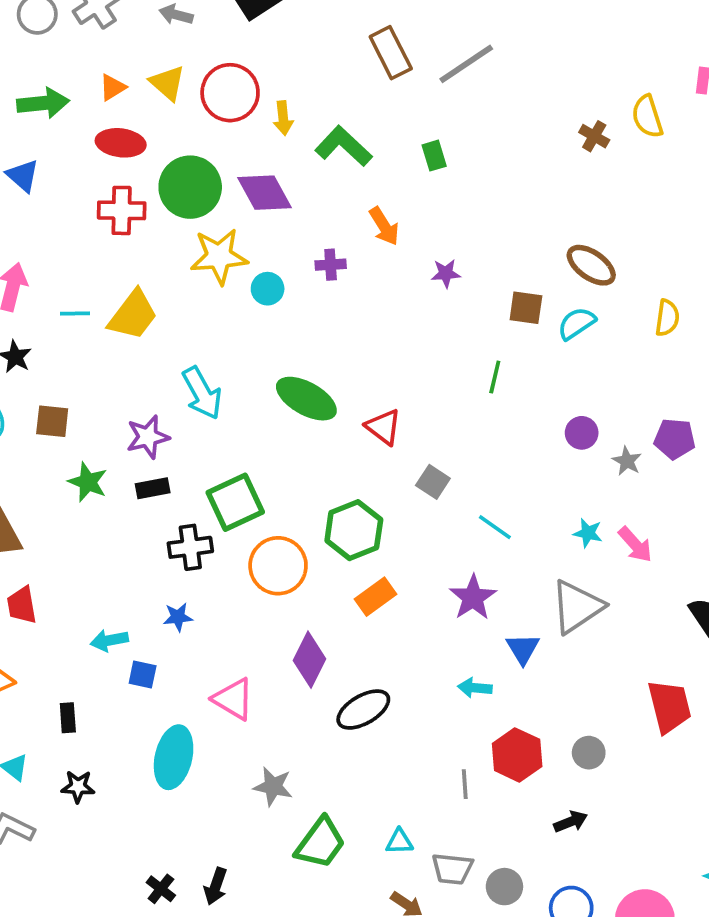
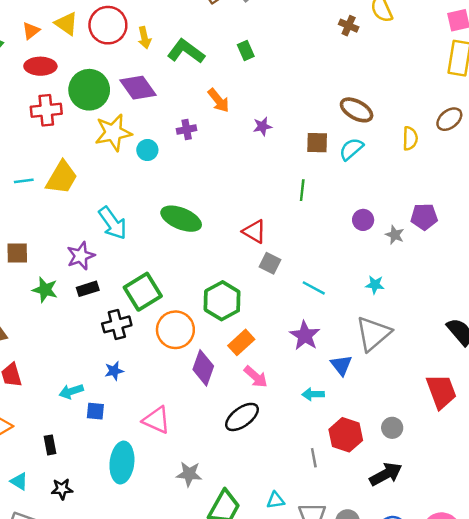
red triangle: (384, 427) -> (254, 231), moved
pink arrow: (635, 545) -> (256, 377), moved
purple diamond: (309, 660) -> (203, 368), moved
black arrow: (571, 822) -> (386, 474), size x1.5

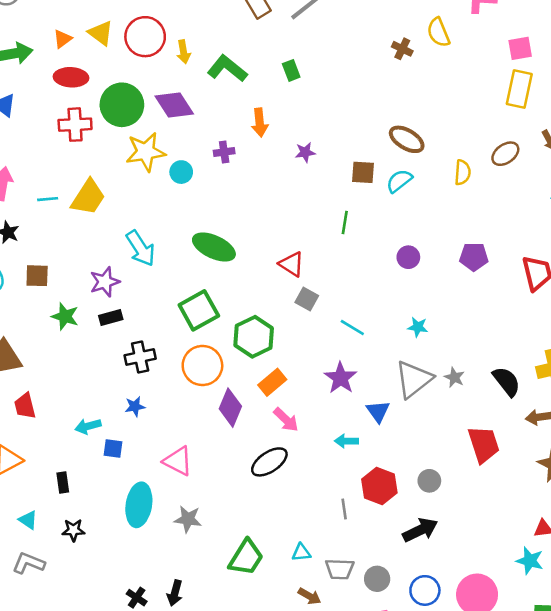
orange arrow: (219, 100) -> (260, 122), turned 30
gray star: (395, 235) -> (454, 377), moved
green square: (143, 292) -> (199, 310), moved
gray star: (189, 474) -> (188, 519), moved

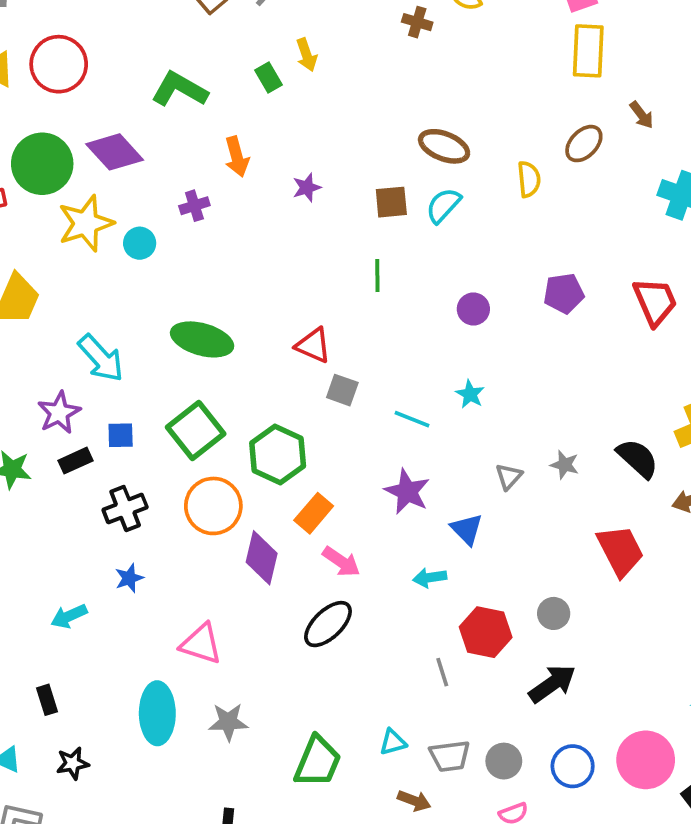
yellow arrow: (184, 52) -> (307, 55), moved
cyan star: (418, 327) -> (470, 394), moved, turned 30
gray triangle: (414, 379) -> (509, 477), size x0.5
blue square: (113, 448) -> (121, 435), moved

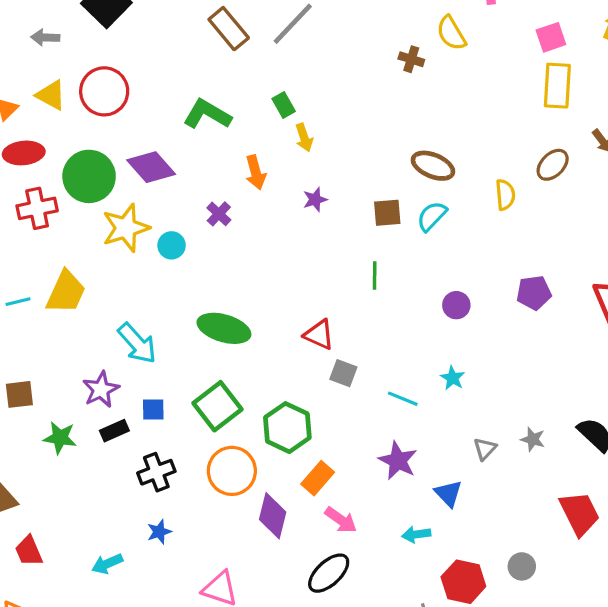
yellow arrow: (307, 55) -> (304, 138), moved
purple cross: (194, 206) -> (219, 214), turned -30

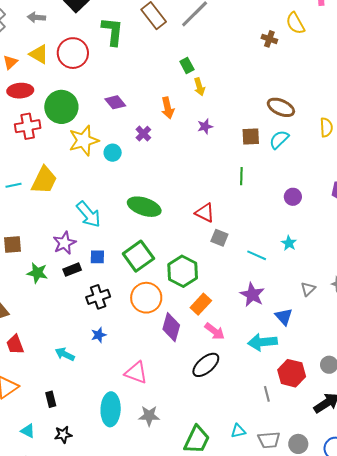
green L-shape: (207, 114) -> (113, 31), moved, turned 64
purple diamond: (151, 167) -> (115, 102), moved, size x0.7
cyan arrow: (416, 534) -> (262, 342), size x1.6
cyan arrow: (107, 564) -> (65, 354), turned 48

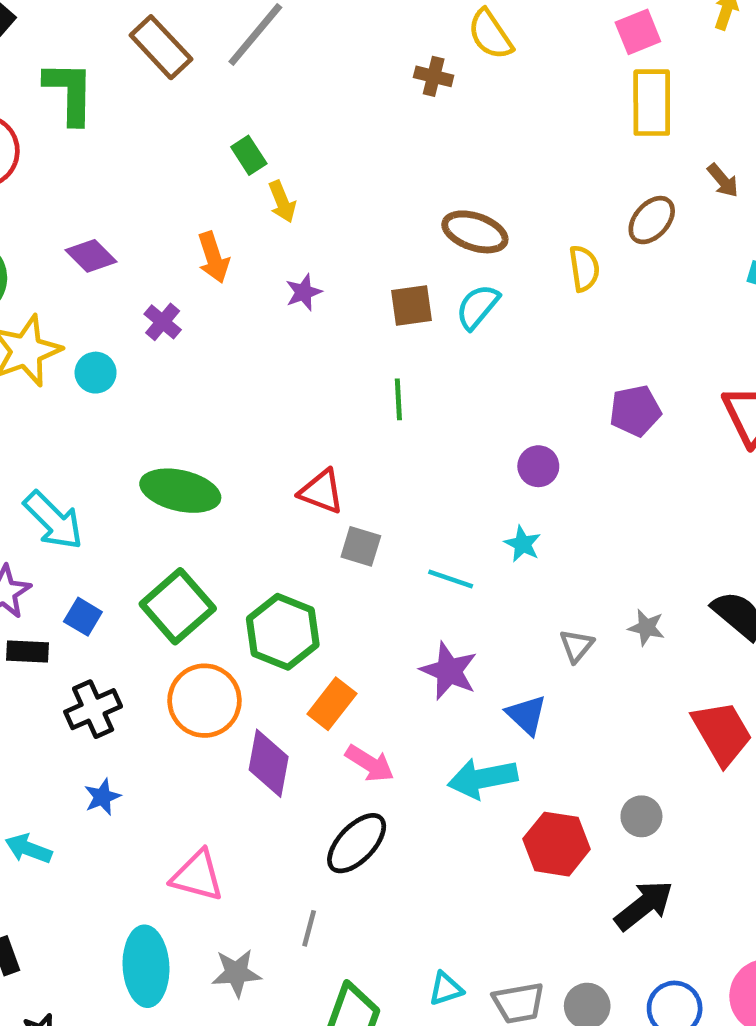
purple circle: (293, 197) -> (538, 466), moved
blue square: (97, 257) -> (83, 617), turned 35
black rectangle: (72, 270) -> (27, 651), turned 30
gray line: (267, 394) -> (309, 928), moved, turned 35

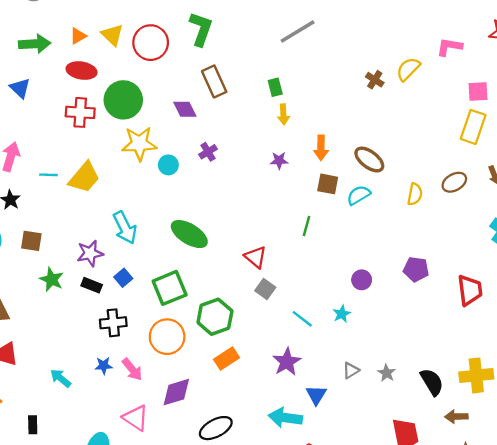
yellow semicircle: (490, 34) -> (408, 69), turned 60
brown rectangle: (161, 47) -> (214, 82), moved
orange arrow: (213, 257) -> (321, 148), moved
purple diamond: (269, 763) -> (176, 392), moved, turned 44
pink arrow: (370, 764) -> (132, 369), moved

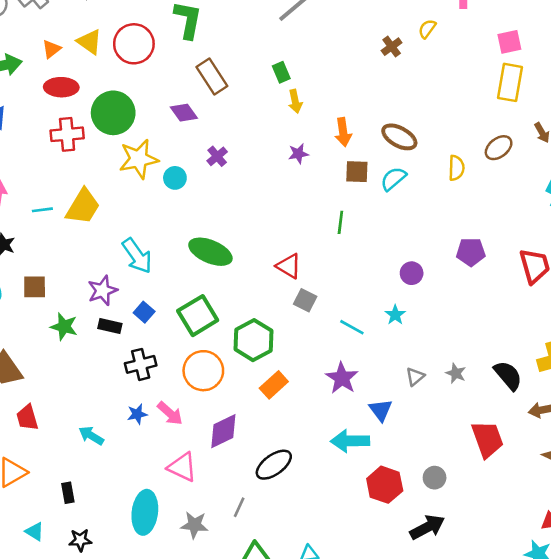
yellow semicircle: (408, 69) -> (427, 29), size x0.7
brown cross: (375, 80) -> (392, 47), turned 30

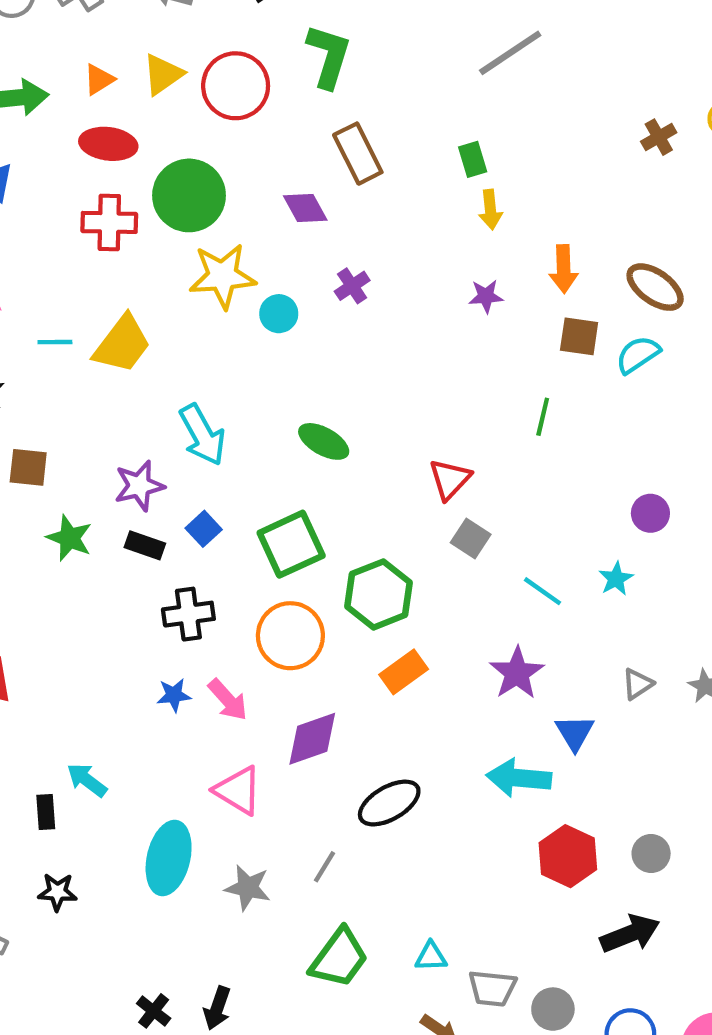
yellow triangle: (89, 42) -> (163, 74), turned 44
green ellipse: (210, 252) -> (324, 441), size x0.7
red triangle: (289, 266) -> (450, 479), turned 36
cyan arrow: (91, 436) -> (87, 780), moved

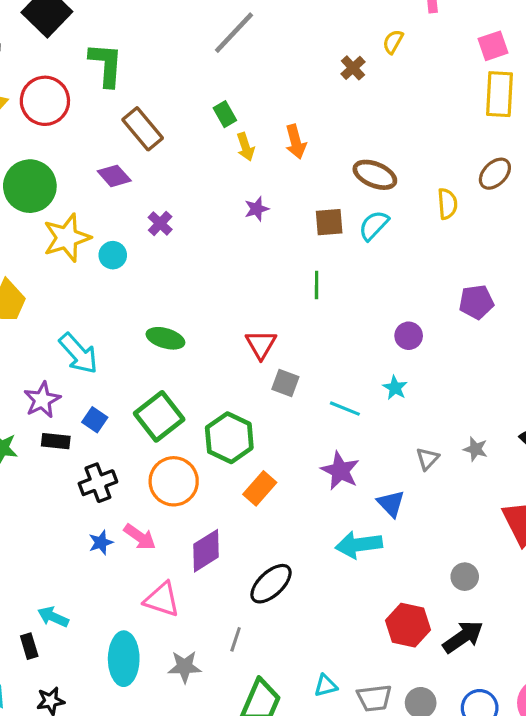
orange arrow: (564, 269) -> (296, 142), moved
red hexagon: (568, 856) -> (408, 625), moved

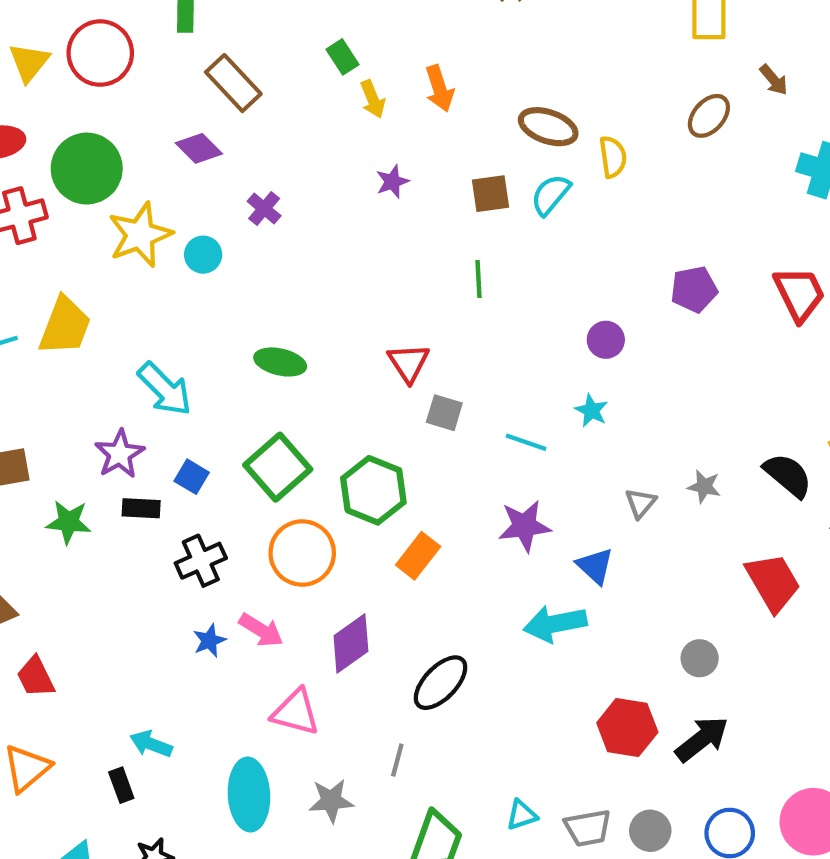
yellow semicircle: (447, 204) -> (613, 157), moved
purple star: (340, 471) -> (524, 526), turned -30

